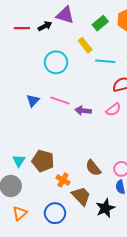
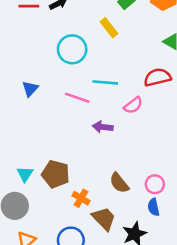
cyan line: (105, 61) -> (105, 82), moved
blue triangle: (33, 101) -> (30, 89), moved
pink semicircle: (113, 110) -> (133, 105), moved
purple arrow: (83, 111) -> (103, 127), moved

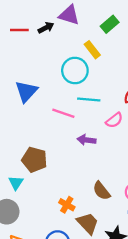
cyan circle: (72, 49) -> (75, 71), moved
blue triangle: (30, 89) -> (26, 91), moved, size x1.5
brown pentagon: (56, 174) -> (34, 160), moved

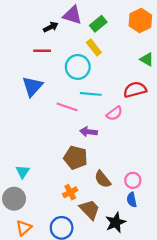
green rectangle: (110, 24) -> (98, 24), moved
red line: (19, 30) -> (42, 51), moved
brown pentagon: (34, 160) -> (76, 158), moved
orange cross: (67, 205) -> (70, 192), turned 32

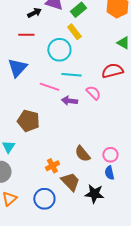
pink semicircle: (114, 113) -> (93, 93), turned -98
purple arrow: (89, 132) -> (69, 101), moved
brown pentagon: (76, 158) -> (28, 121), moved
black star: (116, 222) -> (94, 194), turned 30

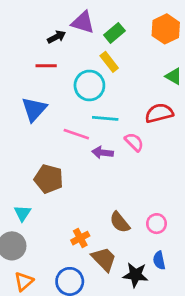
blue semicircle: (109, 173) -> (159, 260), moved

